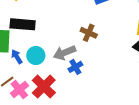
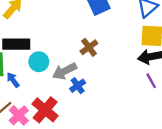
brown cross: (89, 33) -> (89, 47), turned 35
cyan circle: (36, 56) -> (39, 62), moved

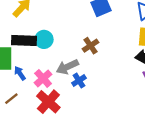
cyan circle: (39, 62) -> (44, 39), moved
pink cross: (19, 115) -> (43, 78), moved

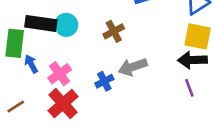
brown cross: (91, 46) -> (114, 31), moved
gray arrow: (67, 67) -> (133, 67), moved
brown line: (11, 99) -> (16, 106), moved

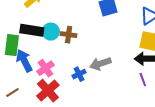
brown cross: (114, 31) -> (69, 35), moved, turned 35
blue arrow: (31, 64) -> (24, 61), size x1.6

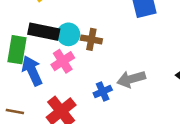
pink cross: (45, 68) -> (63, 61), moved
brown line: (12, 92) -> (15, 112), turned 40

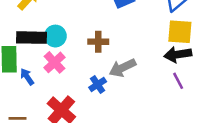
brown cross: (91, 39) -> (98, 42), moved
blue arrow: (32, 71) -> (27, 77), size x0.6

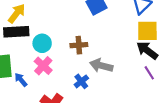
black rectangle: (31, 38) -> (16, 32), moved
black arrow: (178, 54) -> (147, 50), turned 50
gray arrow: (122, 68) -> (101, 66), turned 45

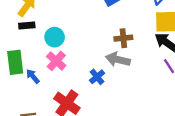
black rectangle: (16, 32) -> (27, 25), size x0.6
brown cross: (79, 45) -> (123, 38), moved

